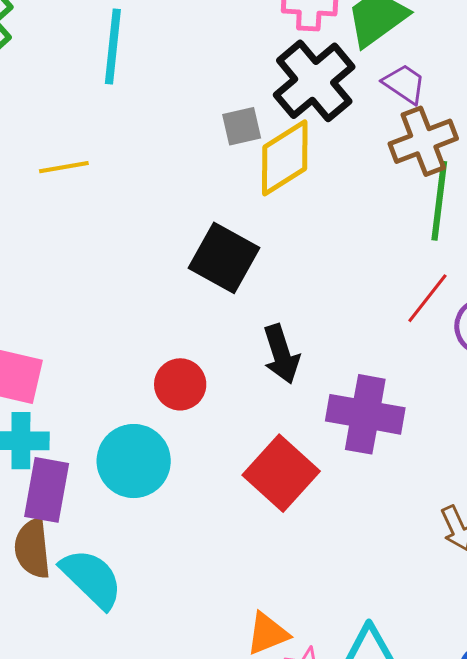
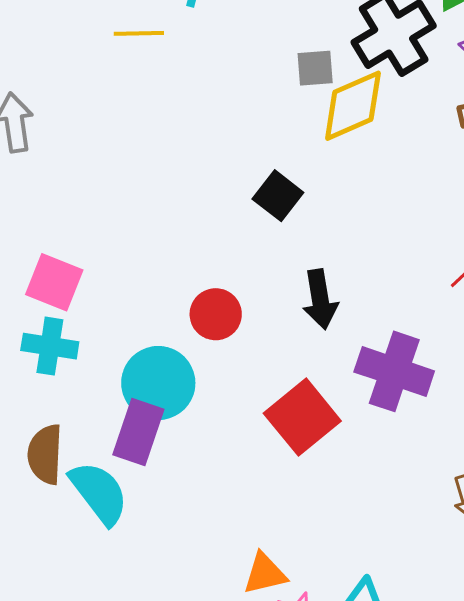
yellow line: (64, 167) -> (139, 33), moved
black square: (224, 258) -> (278, 196), size x0.7
purple rectangle: (47, 490) -> (138, 432), moved

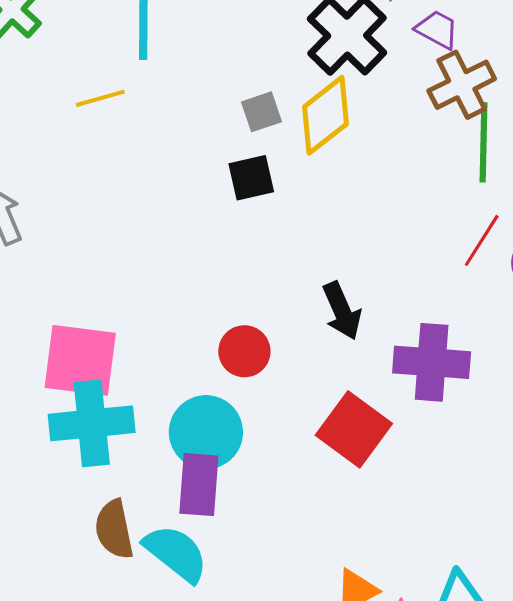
gray square: (315, 68) -> (261, 112), moved
black square: (278, 196) -> (251, 178), moved, turned -36
pink square: (54, 282) -> (80, 360), size x1.4
cyan cross: (50, 346) -> (92, 423), size x1.5

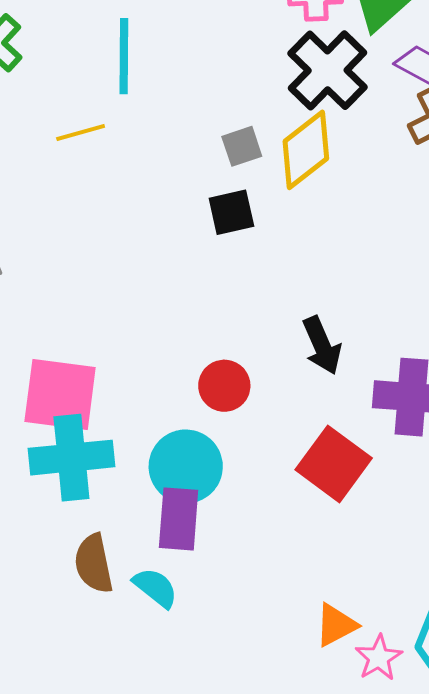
cyan semicircle: (176, 553) -> (155, 588), size x0.7

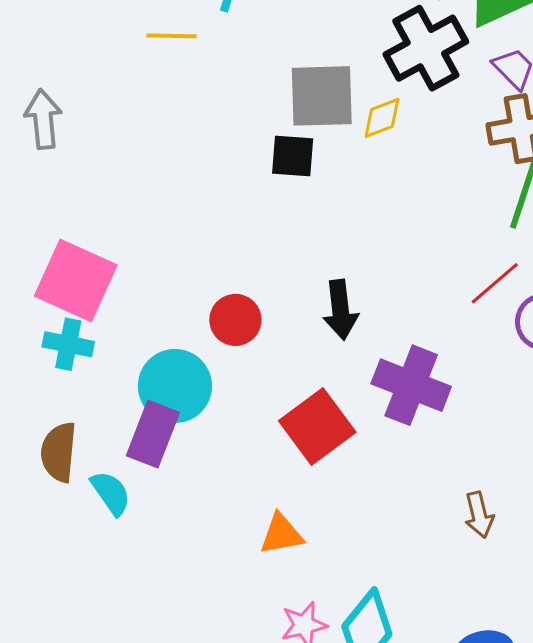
gray square: (242, 146) -> (322, 96), size x1.8
yellow diamond: (306, 150) -> (382, 118), size x0.6
cyan cross: (71, 458) -> (68, 344), size x0.6
orange triangle: (336, 625) -> (281, 534), moved

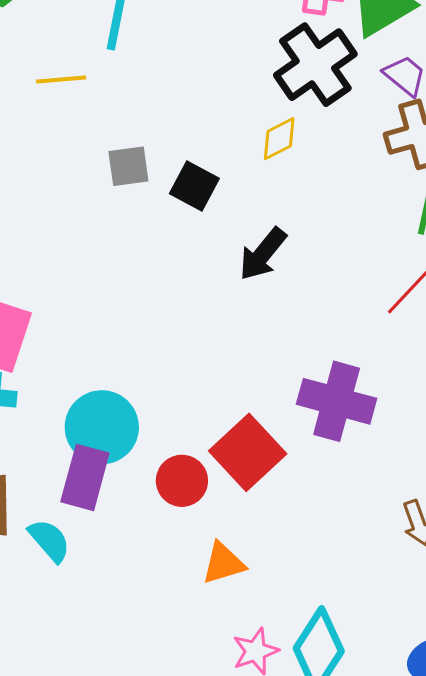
gray square: (322, 96) -> (128, 166), moved, size x0.6
black square: (293, 156) -> (194, 186), turned 30
black arrow: (340, 310) -> (263, 254), moved, turned 52
red circle: (235, 320) -> (182, 481), moved

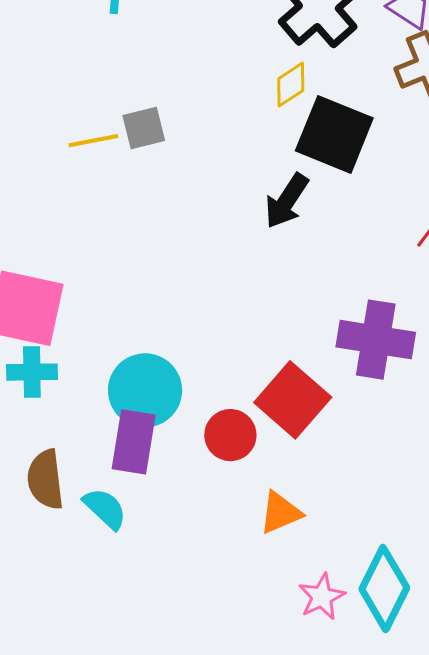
yellow line: (61, 79) -> (93, 141), moved
black square: (194, 186) -> (334, 134), moved, size x1.6

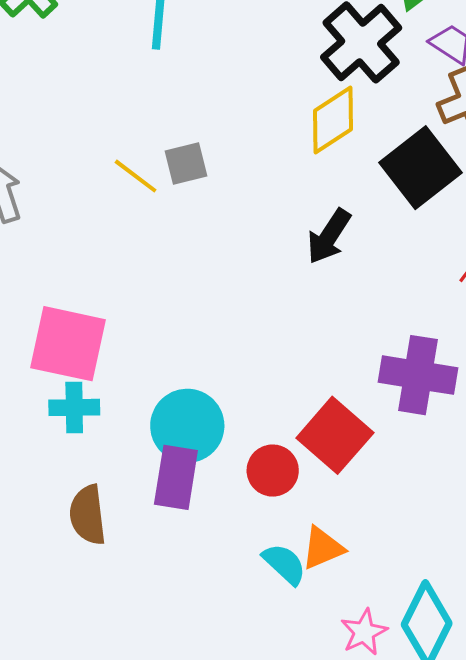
yellow diamond: (291, 85) -> (333, 120), size x1.5
black square: (334, 134) -> (421, 168), moved, turned 30
yellow line: (93, 141) -> (136, 176), turned 48
cyan semicircle: (105, 509) -> (284, 564), moved

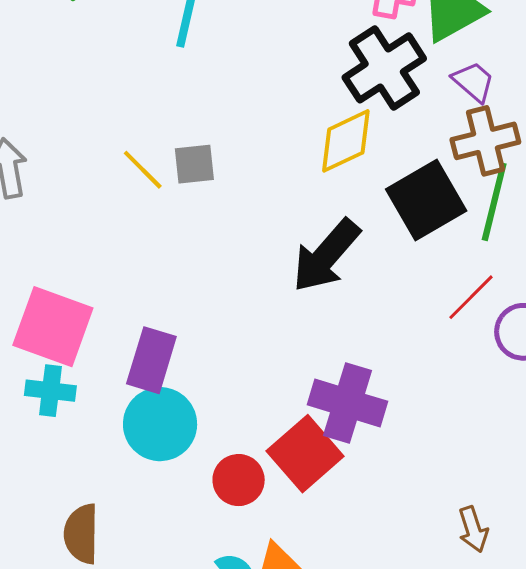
black arrow: (329, 236) -> (326, 256), size x1.4
purple cross: (418, 375) -> (348, 403), moved
purple rectangle: (176, 477) -> (151, 360), moved
brown semicircle: (88, 515) -> (81, 534), moved

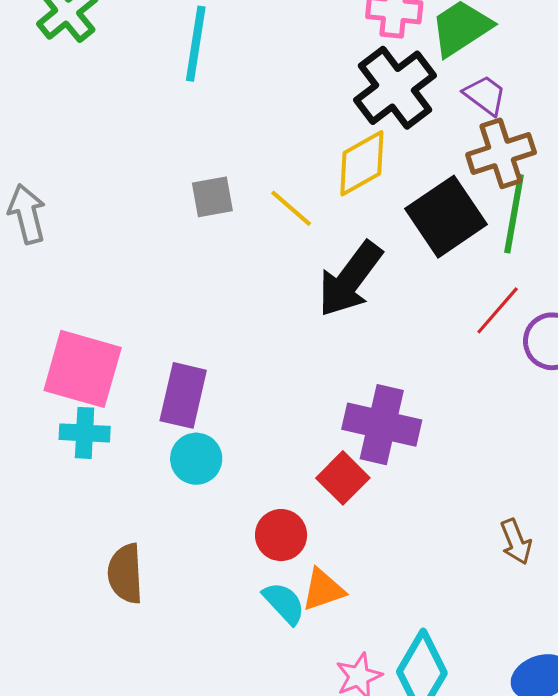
yellow line: (143, 170) -> (291, 208), moved
cyan circle: (160, 424) -> (196, 459), size x0.7
red square: (305, 454) -> (343, 478), size x0.7
red circle: (239, 480) -> (281, 535), moved

